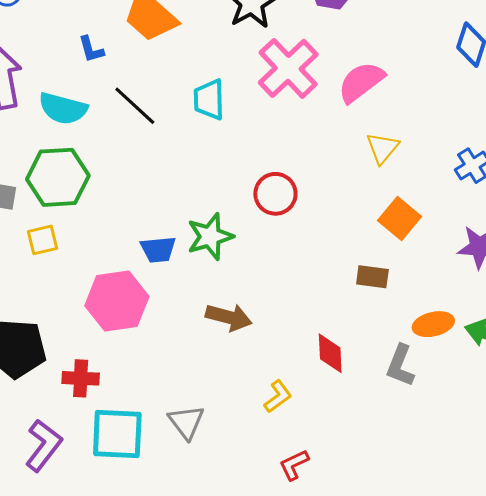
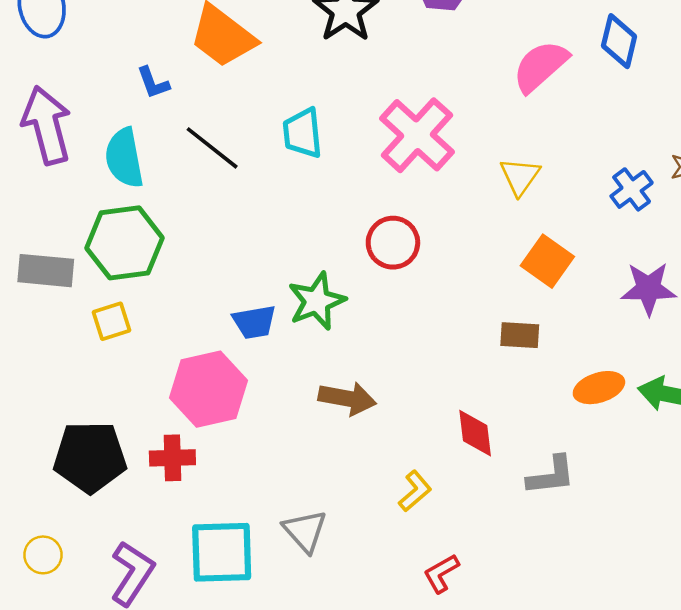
pink cross: (288, 68) -> (417, 135), moved
pink semicircle: (361, 82) -> (540, 66), moved
cyan semicircle: (63, 108) -> (124, 158), turned 69
gray L-shape: (400, 366) -> (551, 476), moved, turned -114
red cross: (81, 378) -> (172, 458), moved

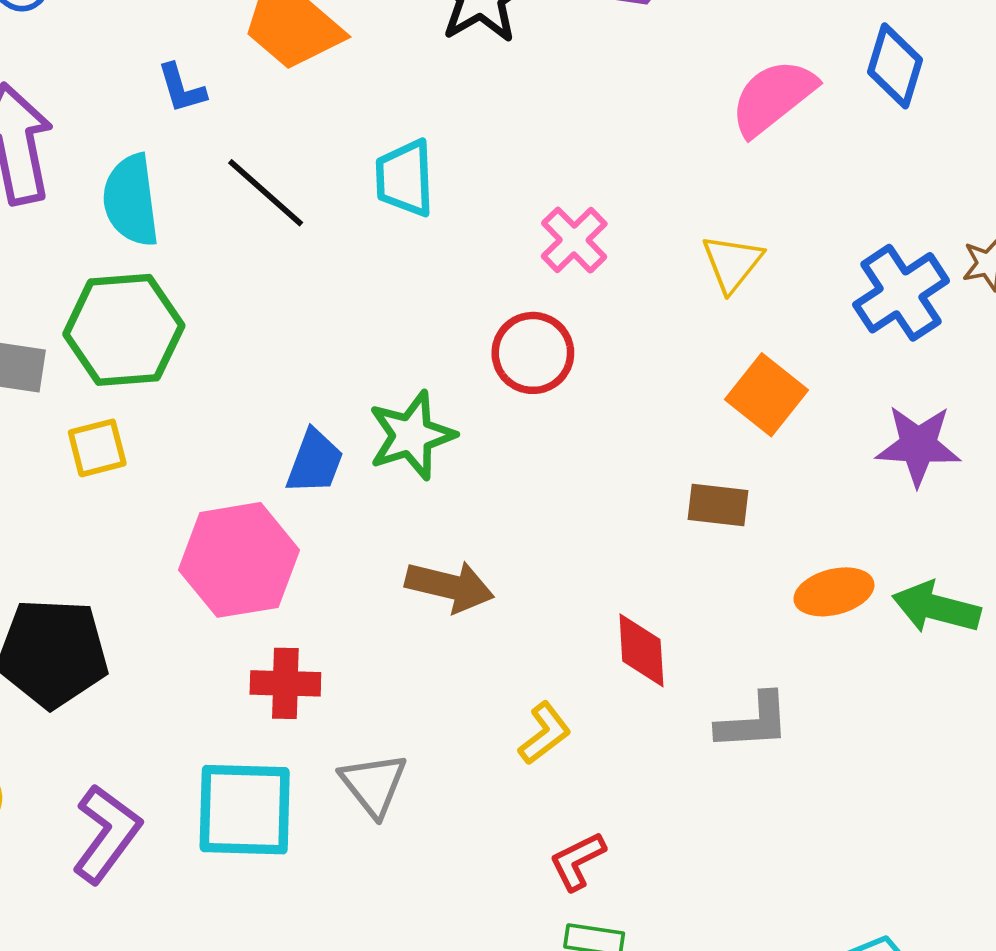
pink cross: (417, 135) -> (574, 240), moved, size x0.6
blue cross: (632, 189) -> (901, 293), size x1.4
blue trapezoid: (254, 322) -> (315, 462), turned -63
red cross: (172, 458) -> (285, 683), moved

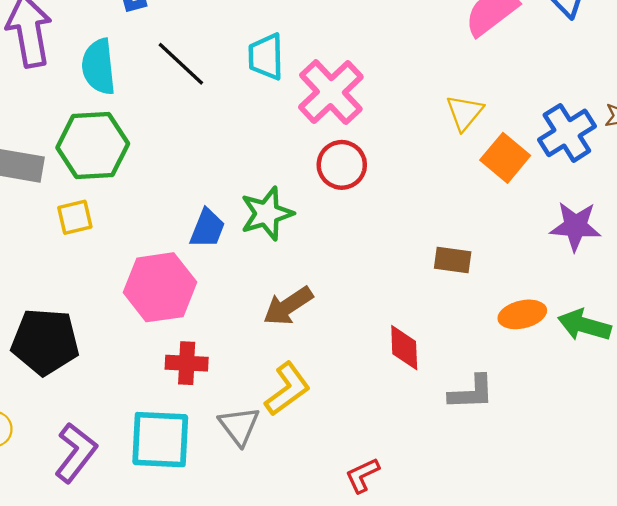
pink cross: (574, 240) -> (331, 92), moved, size x1.6
orange square: (767, 395) -> (505, 158), moved
brown arrow: (450, 586) -> (288, 306), turned 132
yellow L-shape: (545, 733) -> (287, 389), moved, size x1.4

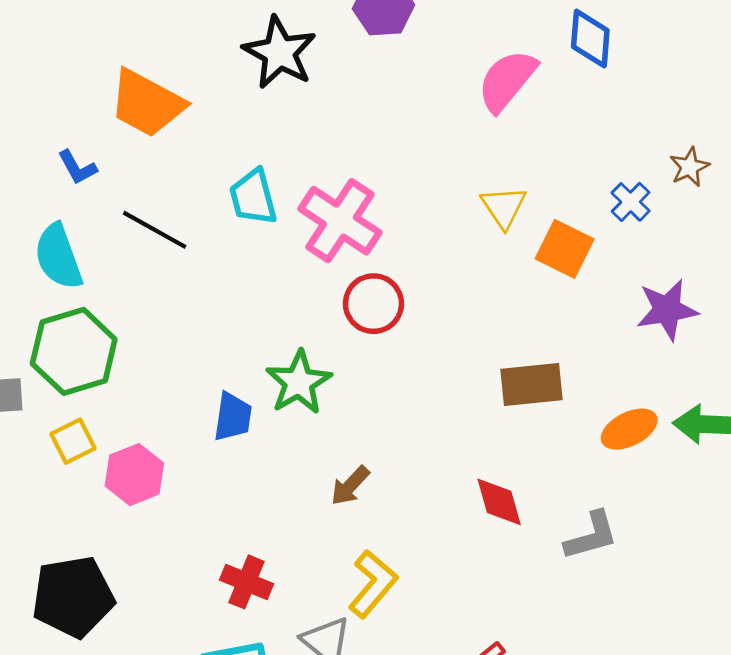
blue cross: (567, 133) -> (631, 202), size x0.6
brown rectangle: (453, 260) -> (532, 384), size x1.4
pink hexagon: (160, 287) -> (134, 475), moved, size x0.7
brown arrow: (288, 306) -> (350, 486), size x0.7
red cross: (187, 363) -> (246, 582), turned 33

